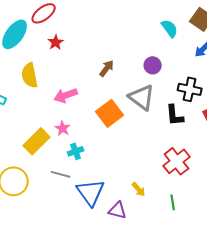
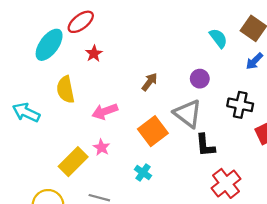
black L-shape: (175, 115) -> (205, 145), moved
cyan cross: (76, 151) -> (143, 173), moved, turned -35

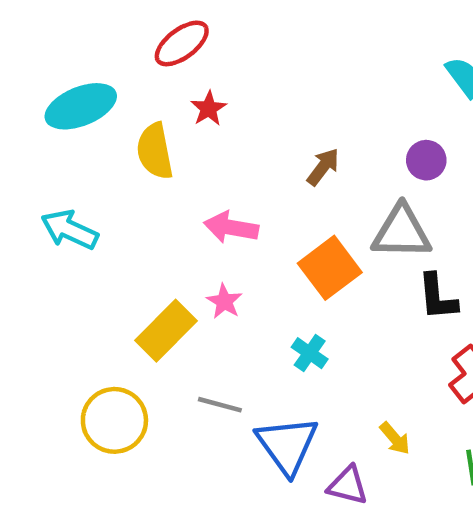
cyan ellipse: (49, 45) -> (81, 106), moved, turned 32
yellow semicircle: (65, 90) -> (155, 151), moved
pink arrow: (105, 111) -> (231, 227), turned 30
gray triangle: (188, 114) -> (402, 232), turned -36

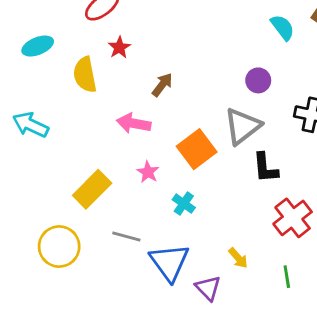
cyan ellipse: (81, 106) -> (38, 46), size x0.7
brown arrow: (323, 167) -> (162, 85), moved
gray triangle: (402, 232) -> (242, 126), turned -39
pink star: (224, 301) -> (148, 172), moved
purple triangle: (348, 485) -> (208, 288), turned 32

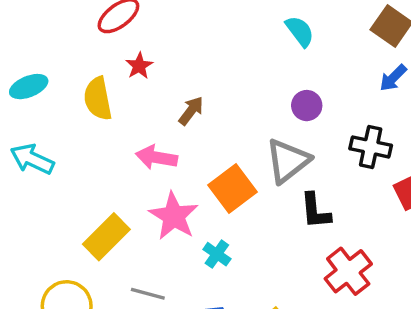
cyan semicircle: (283, 27) -> (300, 31), moved
cyan ellipse: (38, 46) -> (29, 87), moved
pink star: (148, 172) -> (174, 216), size x1.8

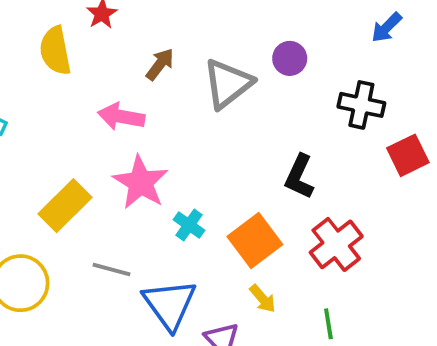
gray triangle: (288, 161) -> (228, 84), moved
orange square: (232, 188) -> (255, 241), moved
black L-shape: (315, 211) -> (299, 177), turned 30

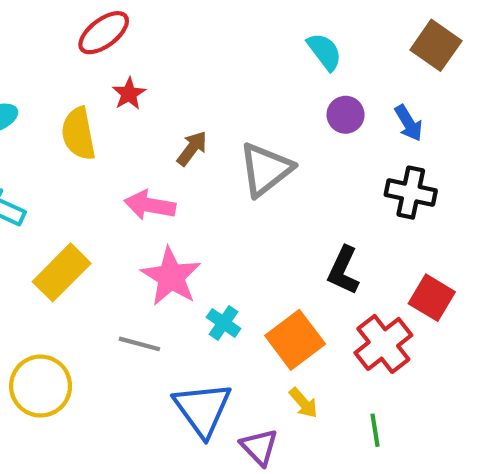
blue arrow: (387, 27) -> (409, 123), moved, turned -76
purple circle: (290, 58) -> (346, 115), moved
red square: (408, 155) -> (432, 298), moved, turned -33
yellow rectangle: (65, 206) -> (62, 272), moved
gray line: (111, 270) -> (139, 344), moved

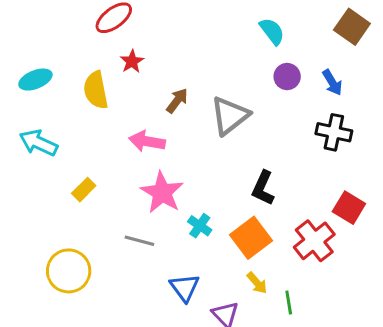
black L-shape: (343, 270) -> (263, 188), moved
yellow rectangle: (62, 272) -> (84, 190), size x0.6
blue triangle: (203, 409) -> (185, 287), size x0.7
green line: (375, 430) -> (289, 303), moved

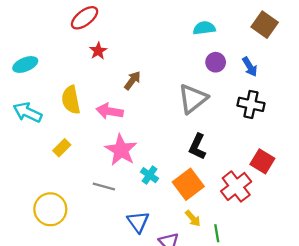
cyan semicircle: (272, 31) -> (204, 28), turned -60
yellow semicircle: (96, 90) -> (71, 100), moved
gray triangle: (230, 116) -> (193, 99), moved

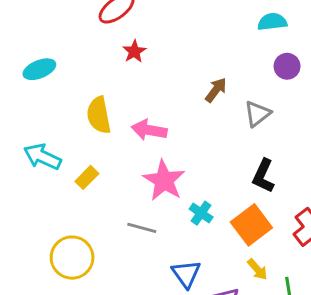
brown arrow: (132, 80) -> (216, 90), moved
gray triangle: (193, 99) -> (257, 114), size x0.7
cyan arrow: (28, 112) -> (42, 157), moved

